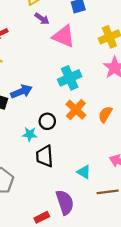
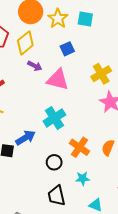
cyan cross: (70, 78) -> (54, 118), moved
cyan star: (30, 134) -> (83, 178), moved

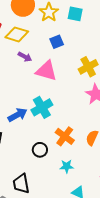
yellow diamond: (25, 43) -> (17, 34), turned 55
blue arrow: (26, 138) -> (17, 115), moved
black trapezoid: (57, 196) -> (21, 184), moved

